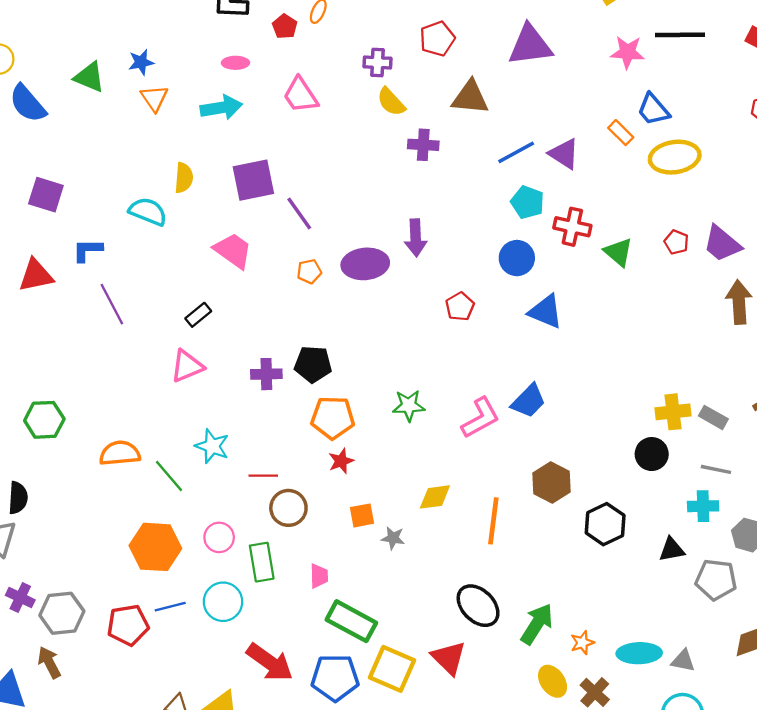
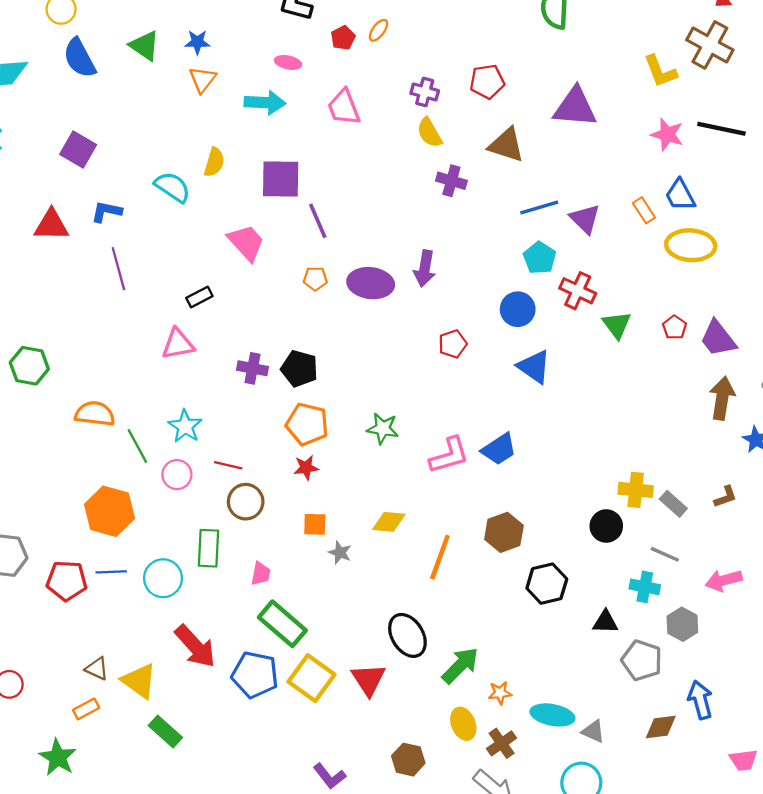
pink circle: (219, 537) -> (177, 475), moved

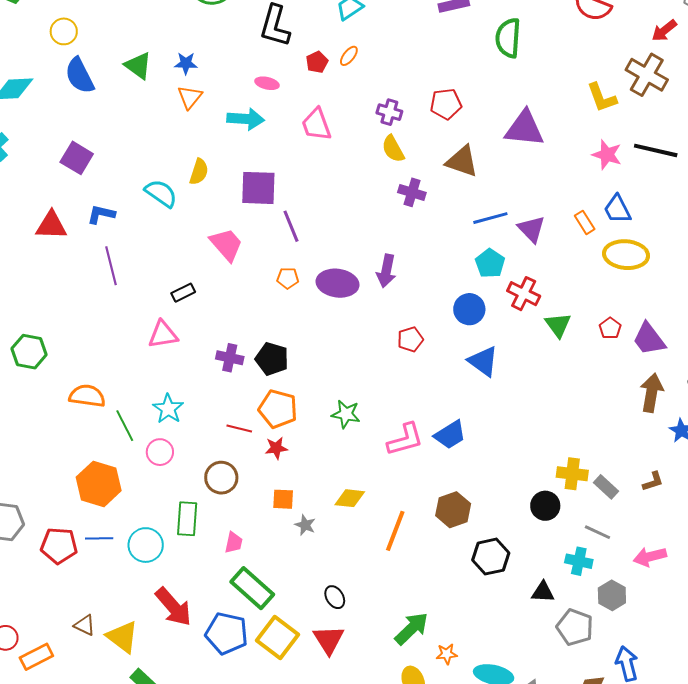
red line: (228, 465) -> (239, 428), moved
black ellipse: (407, 635) -> (335, 597), moved, size x0.6
orange rectangle: (86, 709) -> (36, 657), moved, size x1.4

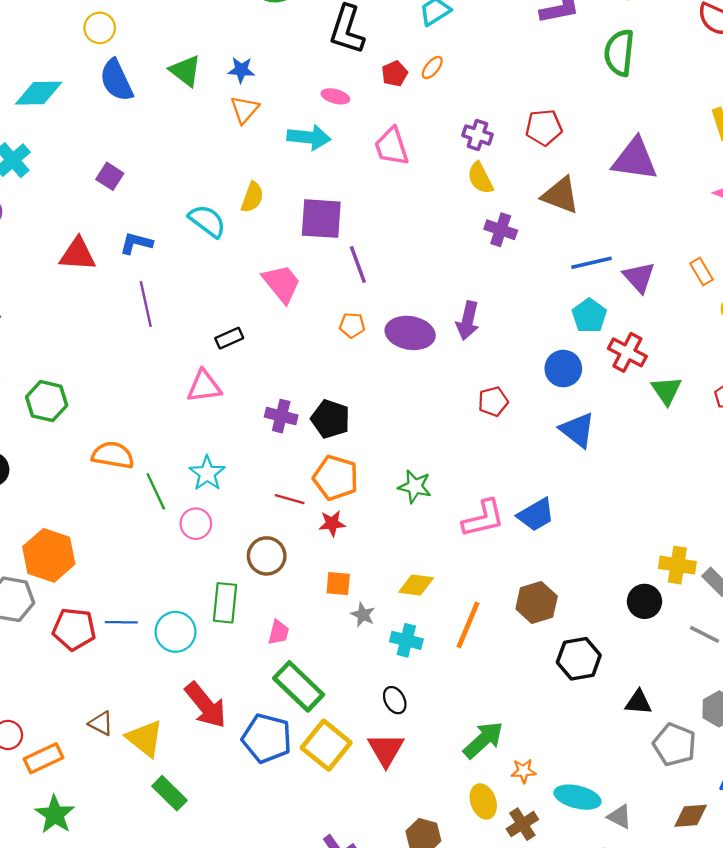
purple square: (77, 158) -> (110, 176), size x0.7
orange hexagon: (99, 484) -> (49, 555), moved
cyan cross: (579, 561) -> (406, 640), moved

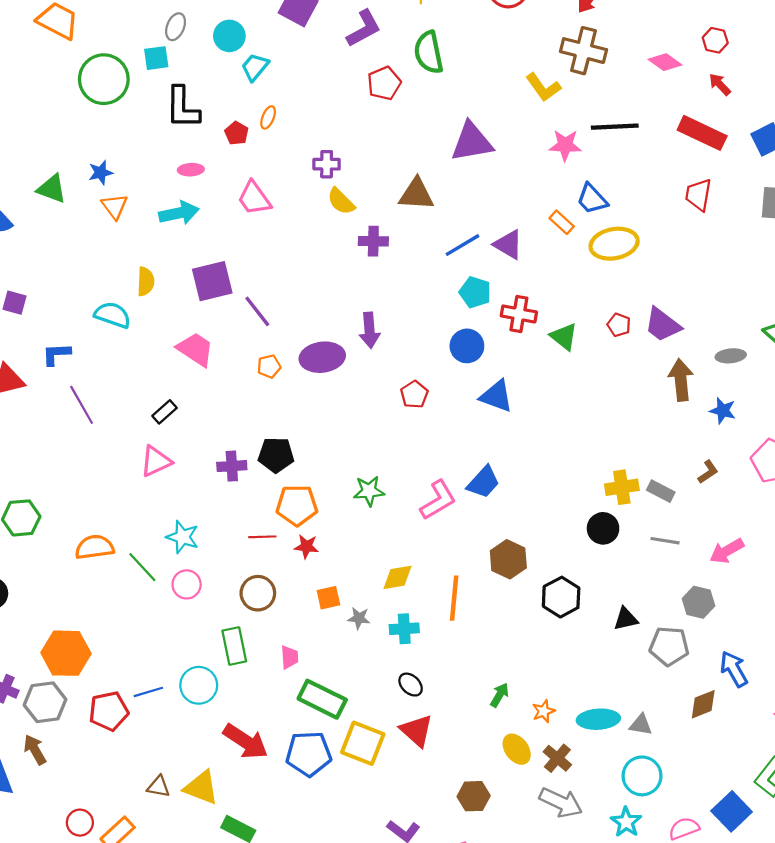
red pentagon: (544, 127) -> (384, 83), moved
red star: (332, 523) -> (306, 546), turned 30
green arrow: (483, 740) -> (500, 695), size x0.6

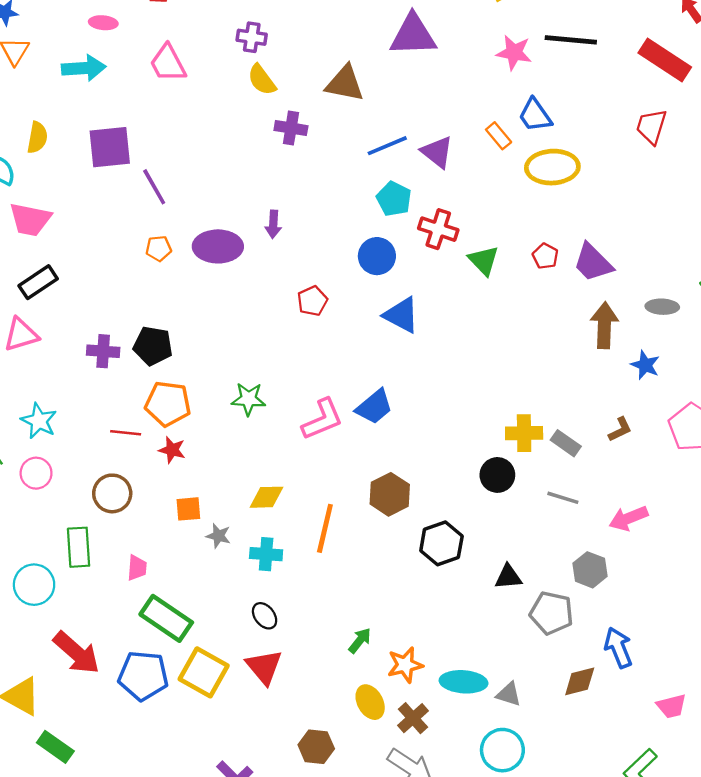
purple arrow: (369, 330) -> (273, 224), size x0.7
pink trapezoid: (195, 349) -> (30, 219), moved, turned 150
black rectangle: (165, 412) -> (38, 282), size x1.4
orange star: (544, 711) -> (405, 665), size x1.4

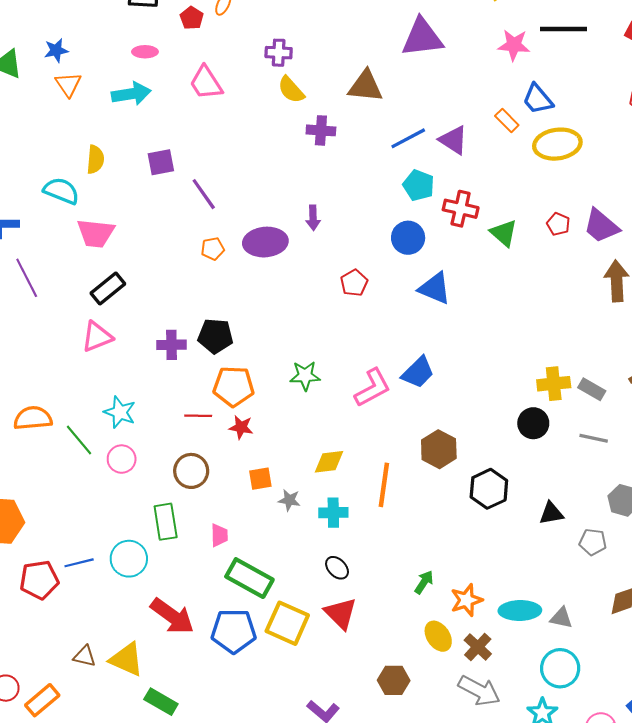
purple square: (110, 147) -> (161, 162), size x0.7
gray pentagon: (551, 613) -> (593, 542), size x0.7

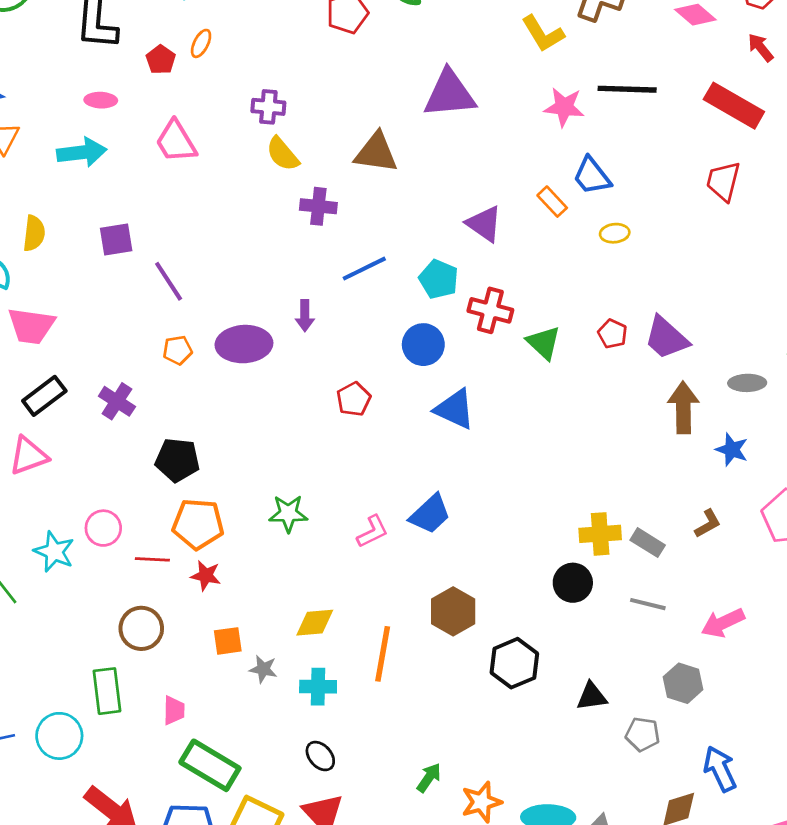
blue line: (408, 138) -> (364, 269), moved
yellow ellipse: (557, 144) -> (615, 233), size x0.5
purple cross: (172, 345) -> (117, 401), moved, turned 32
pink L-shape: (373, 388) -> (372, 532), size x0.7
pink circle: (122, 459) -> (103, 528), moved

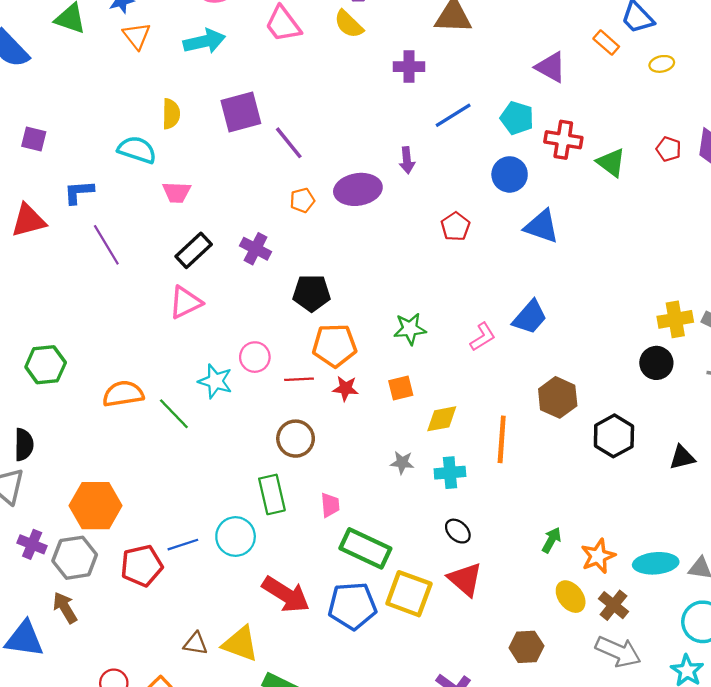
yellow semicircle: (283, 154) -> (349, 24), moved
purple square: (116, 240) -> (241, 112), size x1.4
pink trapezoid: (31, 326) -> (177, 192), size x0.7
orange square: (228, 641) -> (401, 388), moved

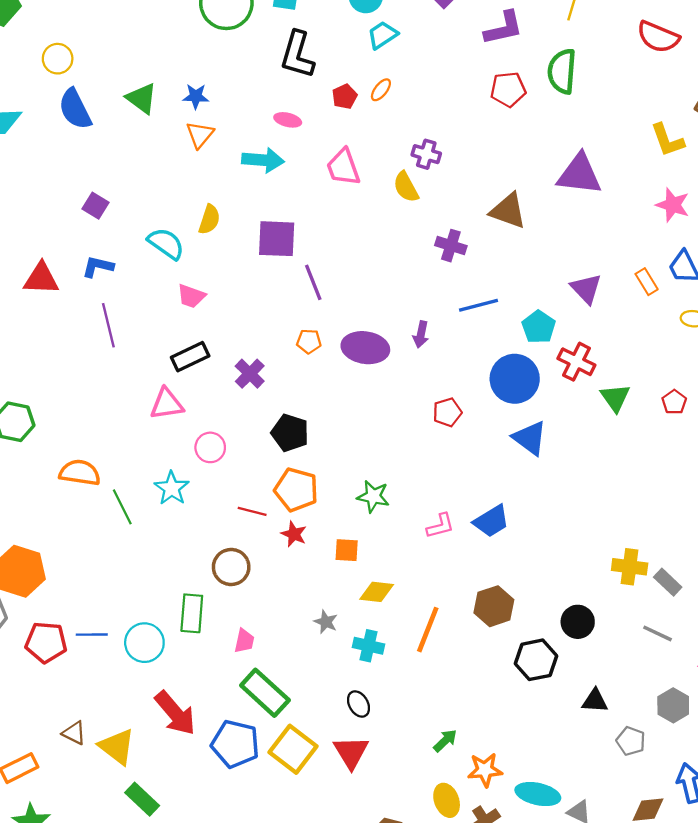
purple square: (34, 139) -> (95, 206), moved
blue circle: (510, 174) -> (515, 379), size x1.4
pink circle: (255, 357) -> (210, 447), moved
black circle: (656, 363) -> (578, 622), moved

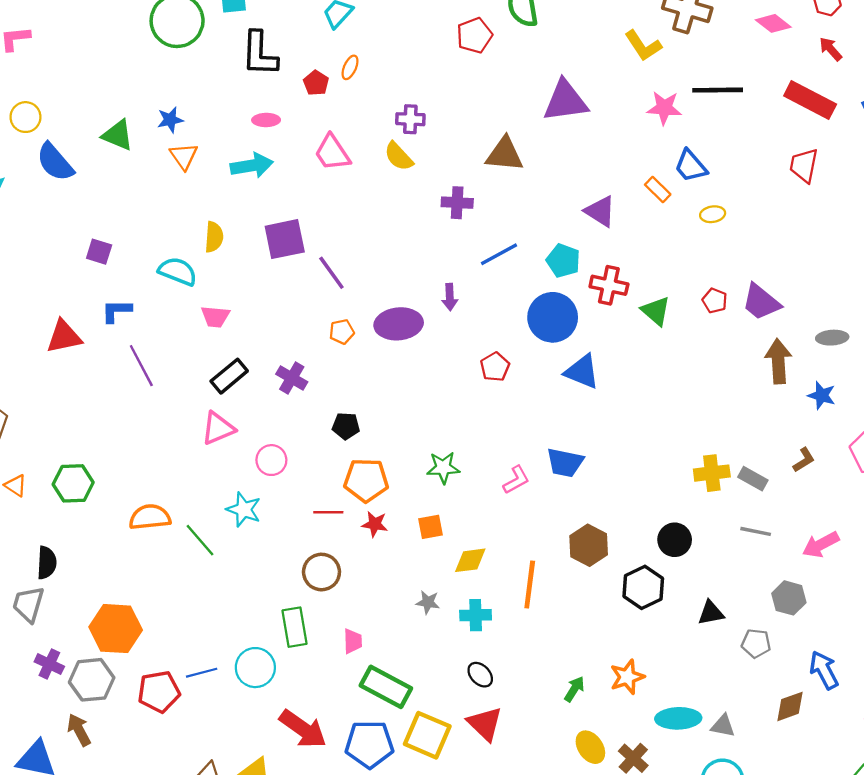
black pentagon: (290, 433) -> (346, 426), size x0.7
blue trapezoid: (491, 521) -> (565, 463), turned 57
orange star: (485, 770) -> (627, 677), moved

